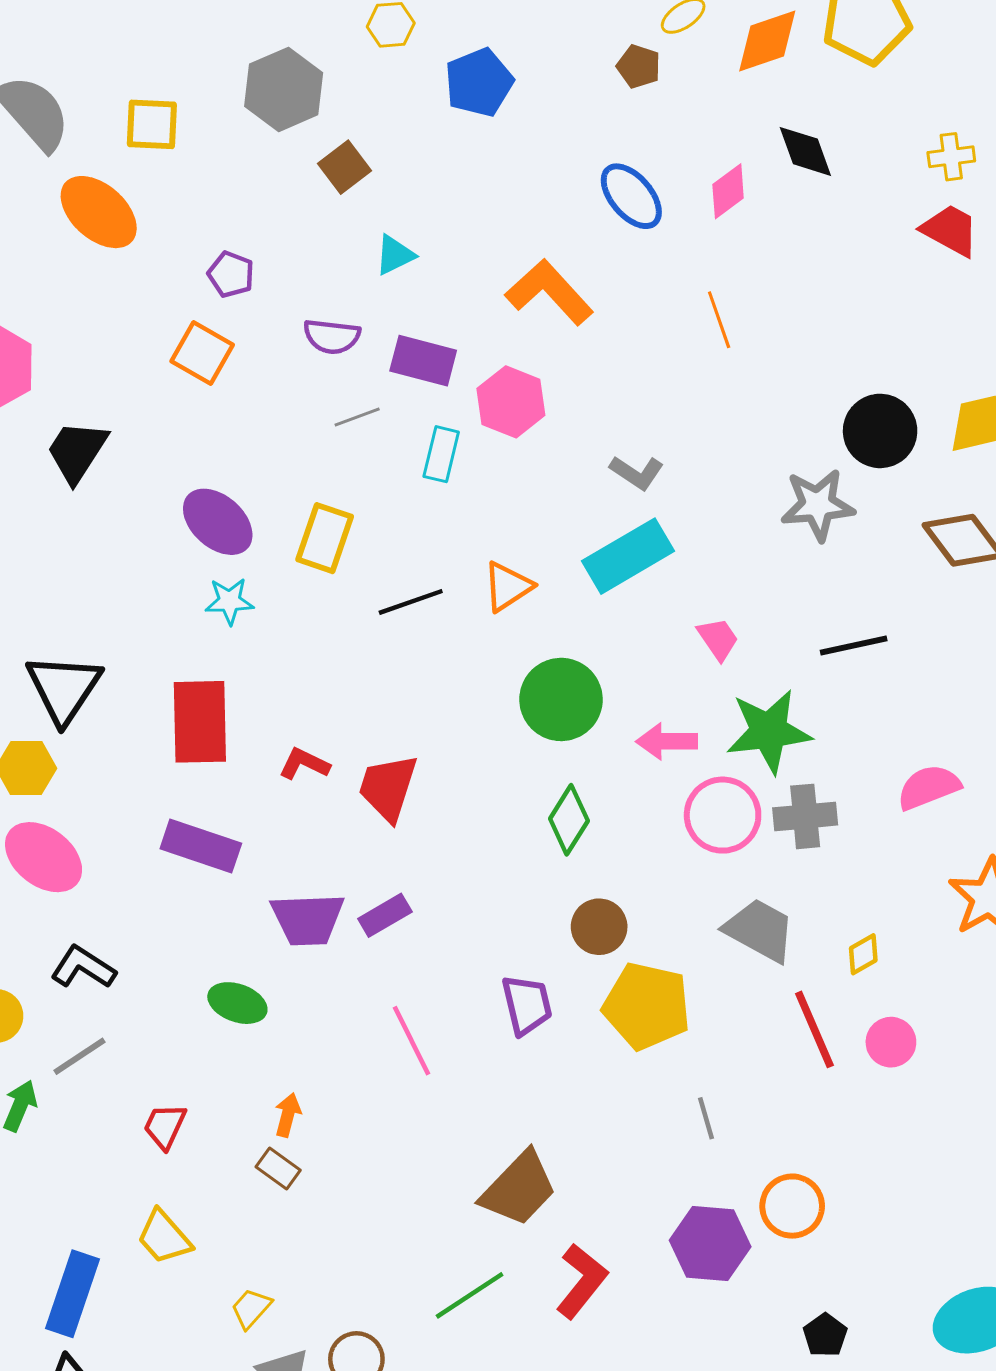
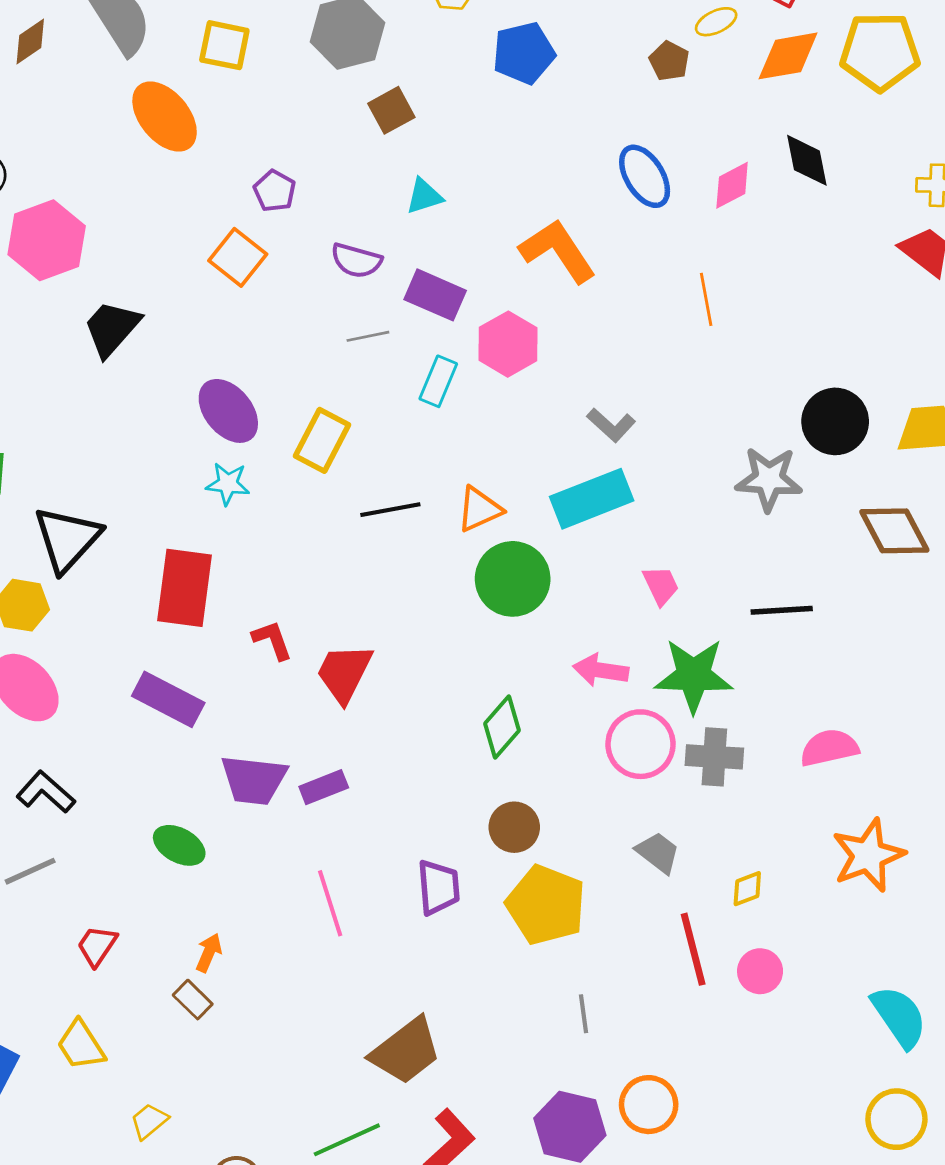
green circle: (561, 699) -> (513, 579), moved
red L-shape: (304, 764) -> (272, 640), turned 36
gray trapezoid: (760, 930) -> (658, 853), size x0.7

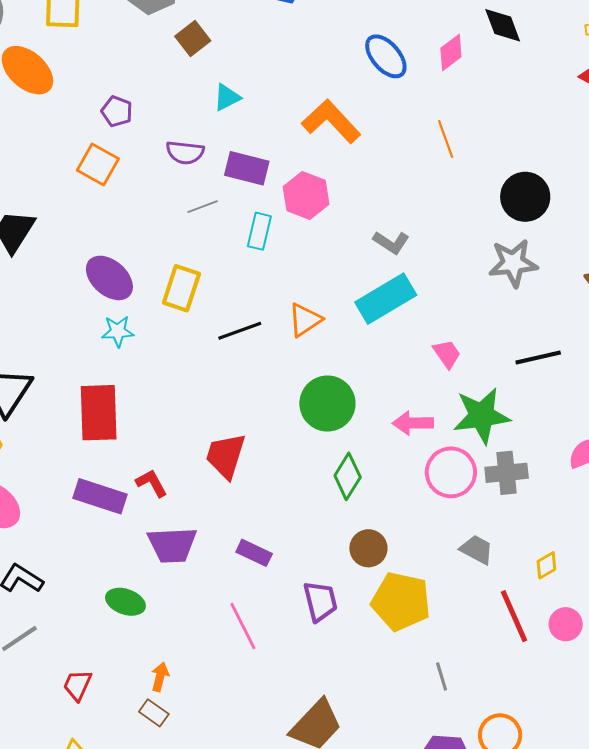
black circle: (835, 421) -> (525, 197), moved
green circle: (513, 579) -> (327, 404), moved
red L-shape: (272, 640) -> (152, 483), moved
purple rectangle: (324, 787) -> (254, 553), moved, turned 56

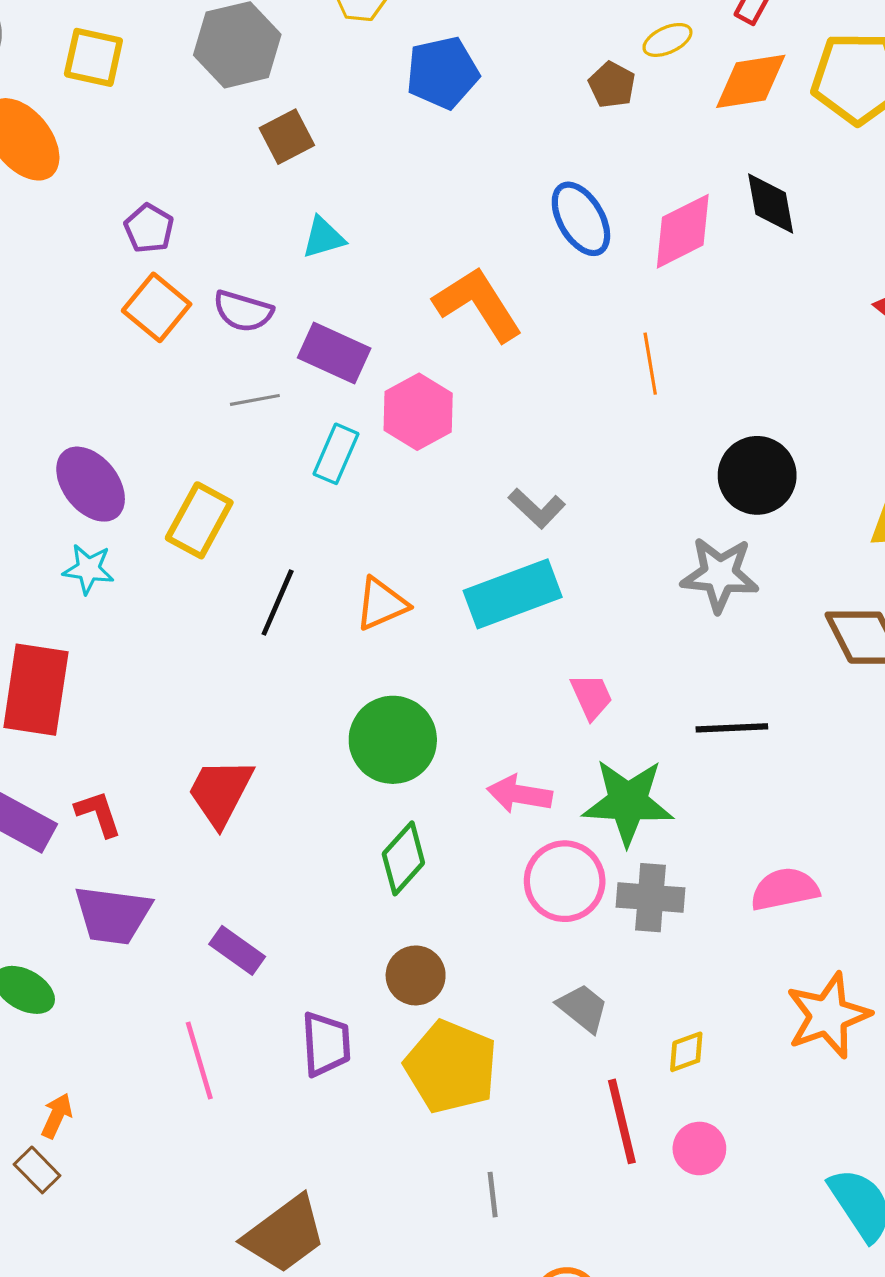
pink diamond: (451, 52) -> (683, 231), size x1.4
orange square: (98, 164) -> (157, 307), moved
black line: (240, 331) -> (278, 602), turned -57

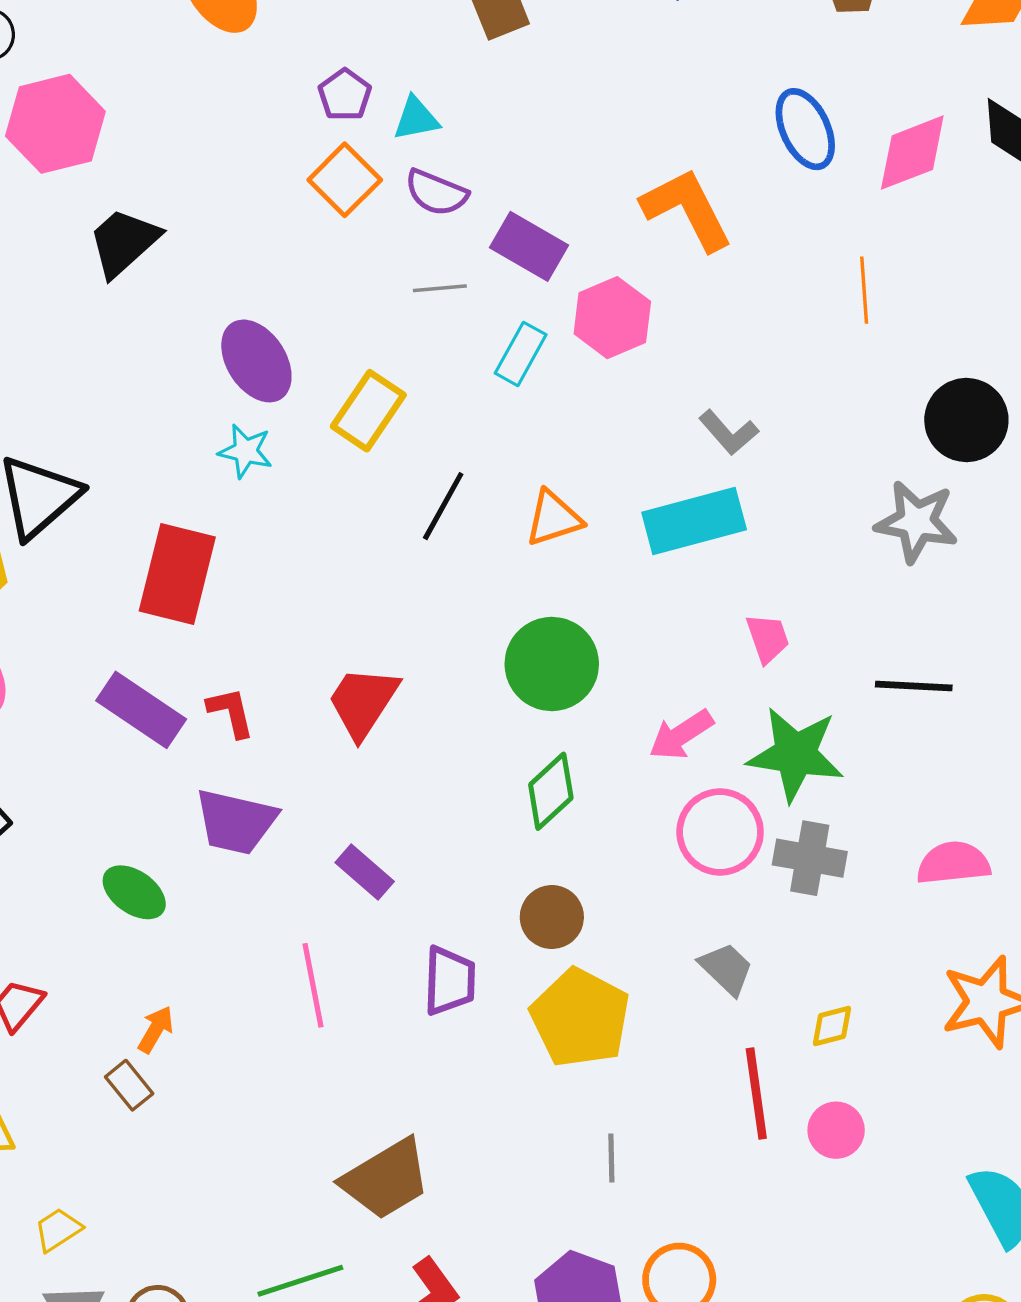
cyan triangle: (323, 238) -> (416, 119), moved
pink arrow: (520, 794) -> (681, 735), turned -48

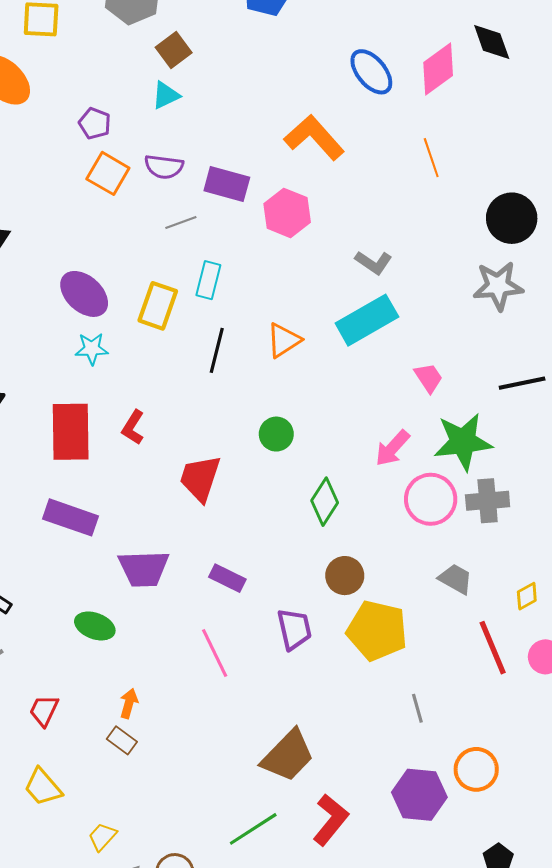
cyan triangle: (416, 119) -> (166, 95), moved
cyan rectangle: (521, 354) -> (208, 280), moved
green circle: (552, 664) -> (276, 434), moved, size x0.6
red L-shape: (231, 712) -> (133, 427), moved, turned -120

